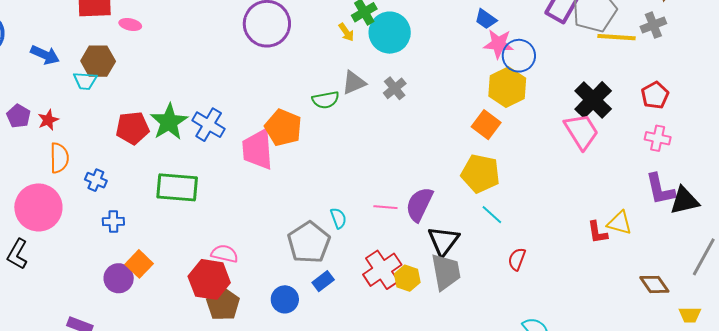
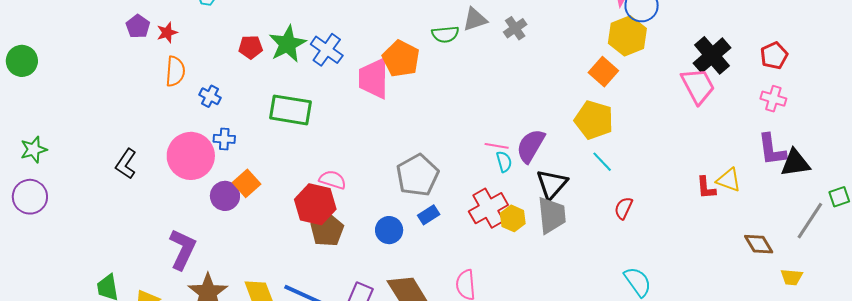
red pentagon: (132, 128) -> (251, 47), size x0.7
pink circle: (38, 207) -> (191, 156), moved
cyan semicircle: (338, 218) -> (504, 162), moved

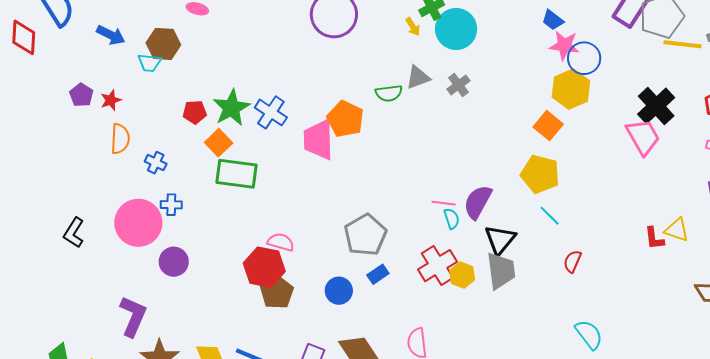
orange square: (247, 183) -> (219, 143), moved

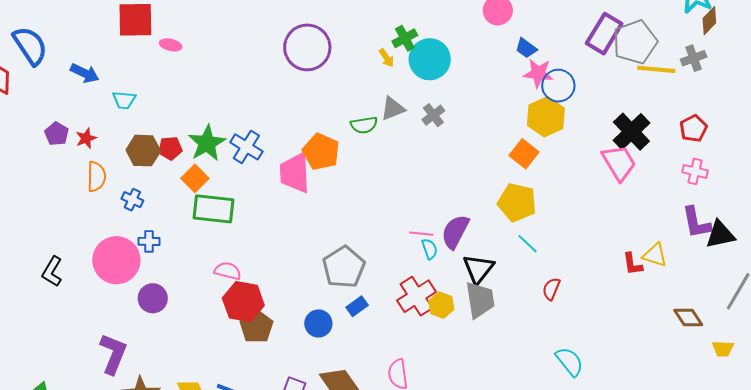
brown hexagon: (163, 44) -> (143, 151), moved
pink semicircle: (281, 242) -> (228, 271), moved

